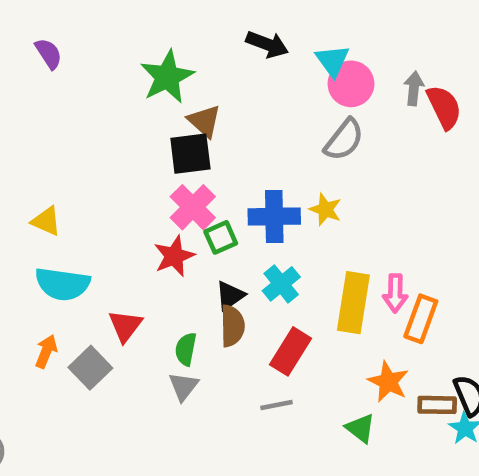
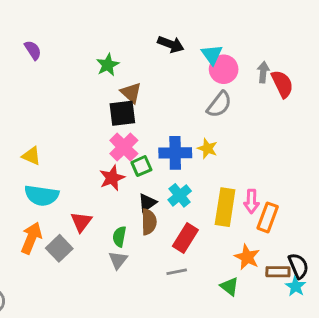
green star: (167, 77) -> (108, 65), size x0.7
orange arrow: (46, 351) -> (31, 238), size x1.5

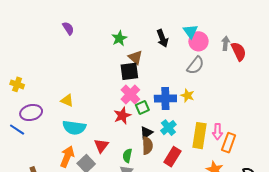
black arrow: (171, 44) -> (162, 38), moved, turned 48

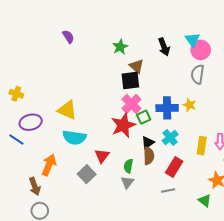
gray semicircle: (195, 65) -> (198, 74), turned 150
yellow triangle: (67, 100) -> (67, 110), size x1.5
red star: (122, 116) -> (123, 125), size x1.4
yellow rectangle: (200, 136) -> (202, 146), size x0.7
orange arrow: (67, 157) -> (49, 165), moved

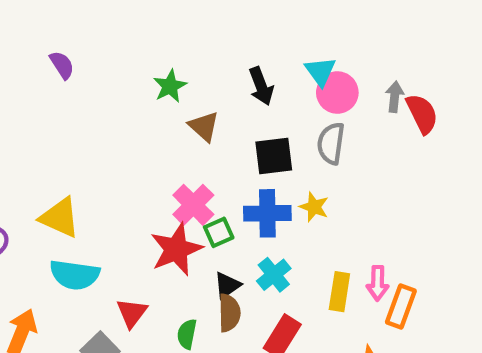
black square: (130, 80) -> (274, 156), moved

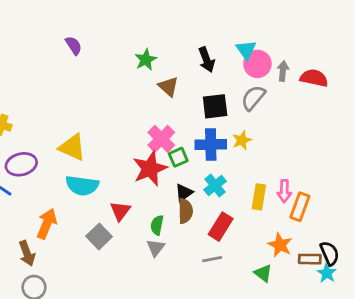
gray arrow: (395, 97) -> (283, 71), moved
red semicircle: (422, 114) -> (314, 78), turned -52
gray semicircle: (331, 143) -> (253, 98), turned 32
yellow star: (314, 207) -> (242, 140), turned 30

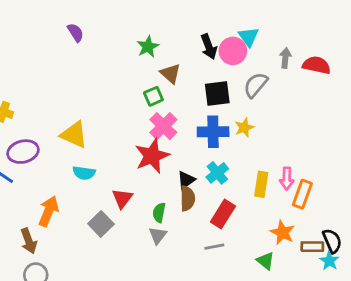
pink circle: (257, 64) -> (233, 51), moved
green square: (178, 157) -> (153, 96), moved
cyan semicircle: (82, 186) -> (84, 173), size x0.7

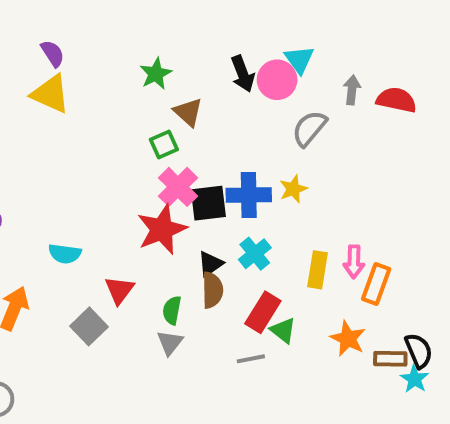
black square: (217, 93) -> (208, 203), moved
yellow triangle: (74, 135) -> (51, 94), moved
green triangle: (265, 261) -> (283, 330), moved

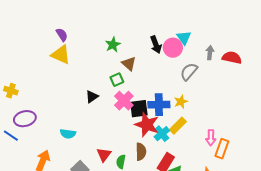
red star: (162, 229) -> (147, 125), moved, turned -30
black triangle: (210, 264) -> (92, 97), moved
yellow rectangle: (318, 270) -> (178, 126), moved, turned 36
red triangle: (119, 290) -> (104, 155), moved

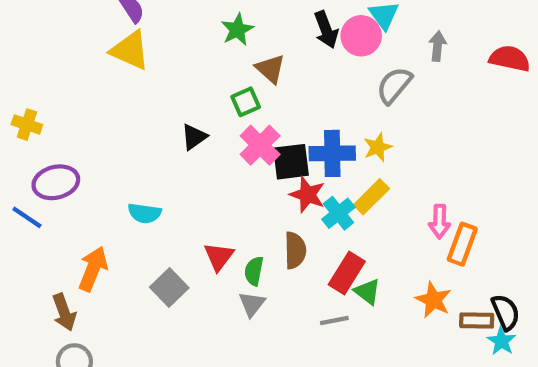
red semicircle: (232, 58) -> (510, 59), moved
red star: (147, 125) -> (308, 195), size x0.7

